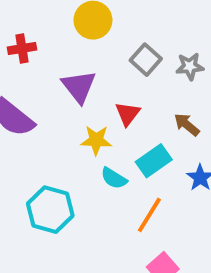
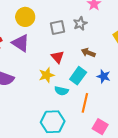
gray square: (146, 60) -> (57, 28), turned -35
purple triangle: (79, 87) -> (21, 43), moved
cyan hexagon: (50, 210) -> (53, 122), moved

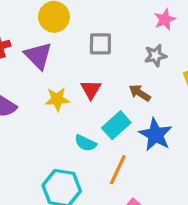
gray star: (80, 24) -> (155, 56), moved
yellow star: (47, 75) -> (57, 99), moved
blue star: (104, 76) -> (156, 135), size x1.5

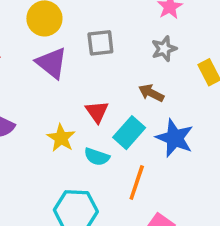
purple triangle: (38, 56) -> (52, 63), moved
red triangle: (91, 89) -> (97, 112), moved
yellow star: (57, 99) -> (61, 138), moved, turned -30

